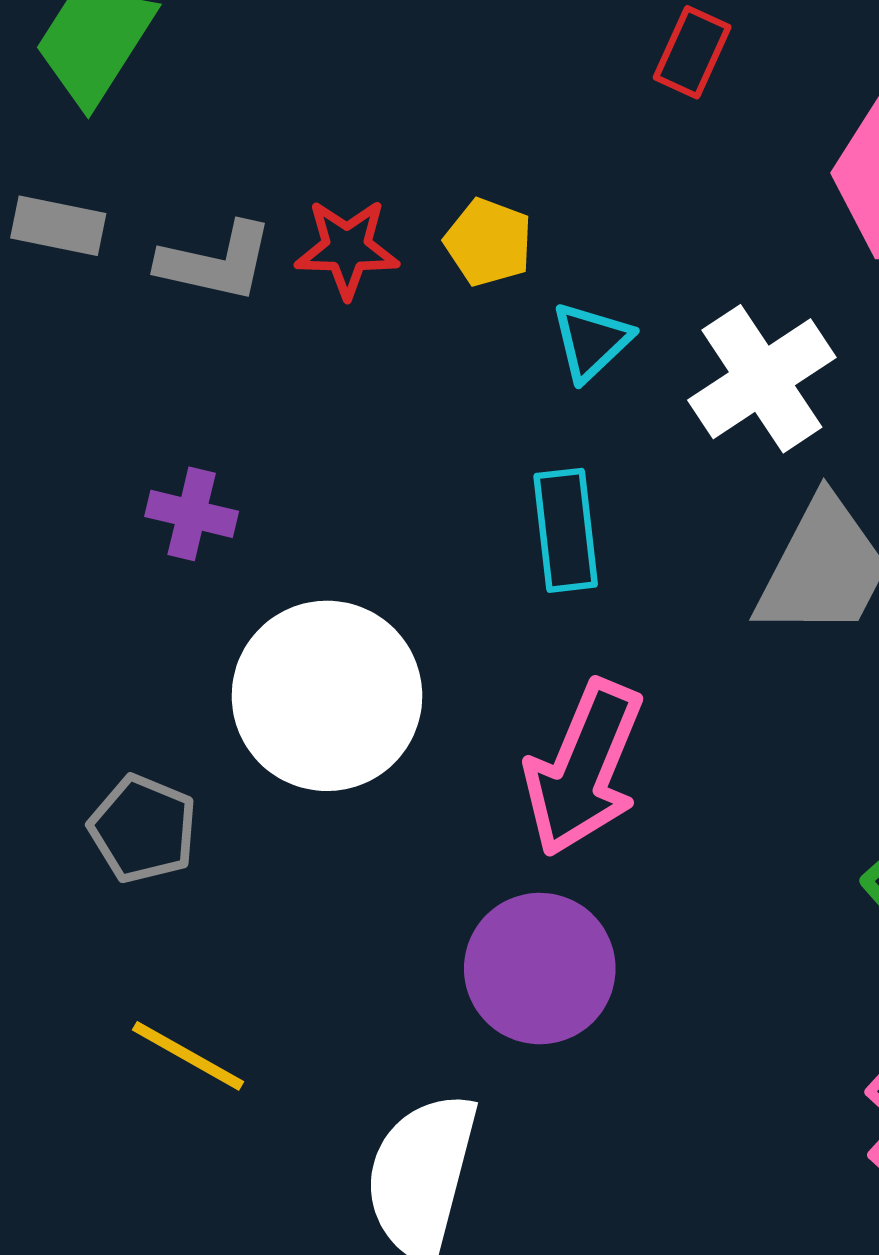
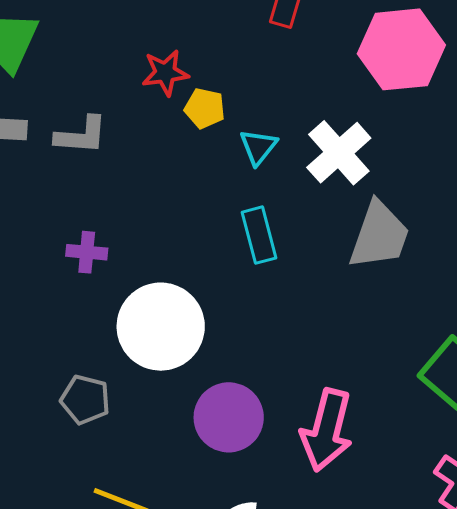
red star: (347, 248) -> (165, 73), moved
pink arrow: (584, 768) -> (327, 430), moved
purple circle: (540, 969) -> (229, 417), moved

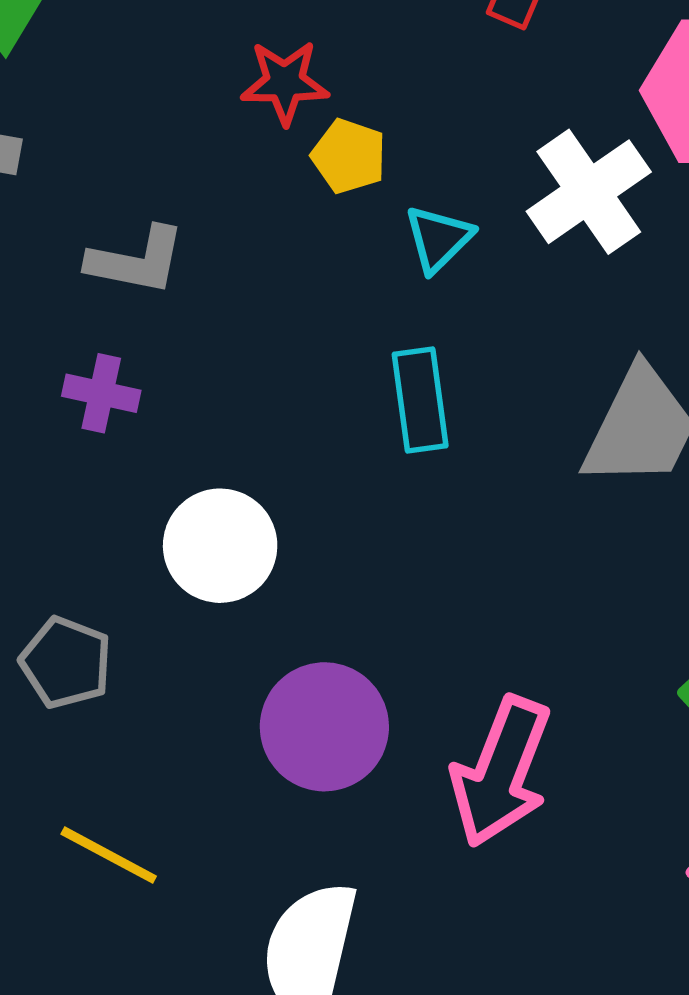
gray L-shape: (81, 135) -> (136, 261), moved
white cross: (339, 153) -> (589, 192), moved
white circle: (161, 327) -> (220, 546), size x0.7

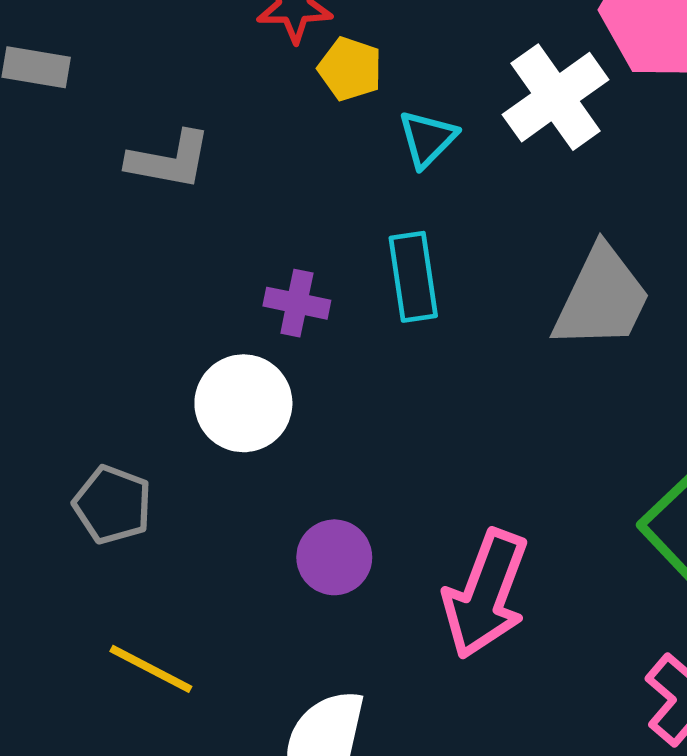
purple cross: (101, 393) -> (297, 303), moved
purple circle: (324, 727) -> (334, 557), size x0.7

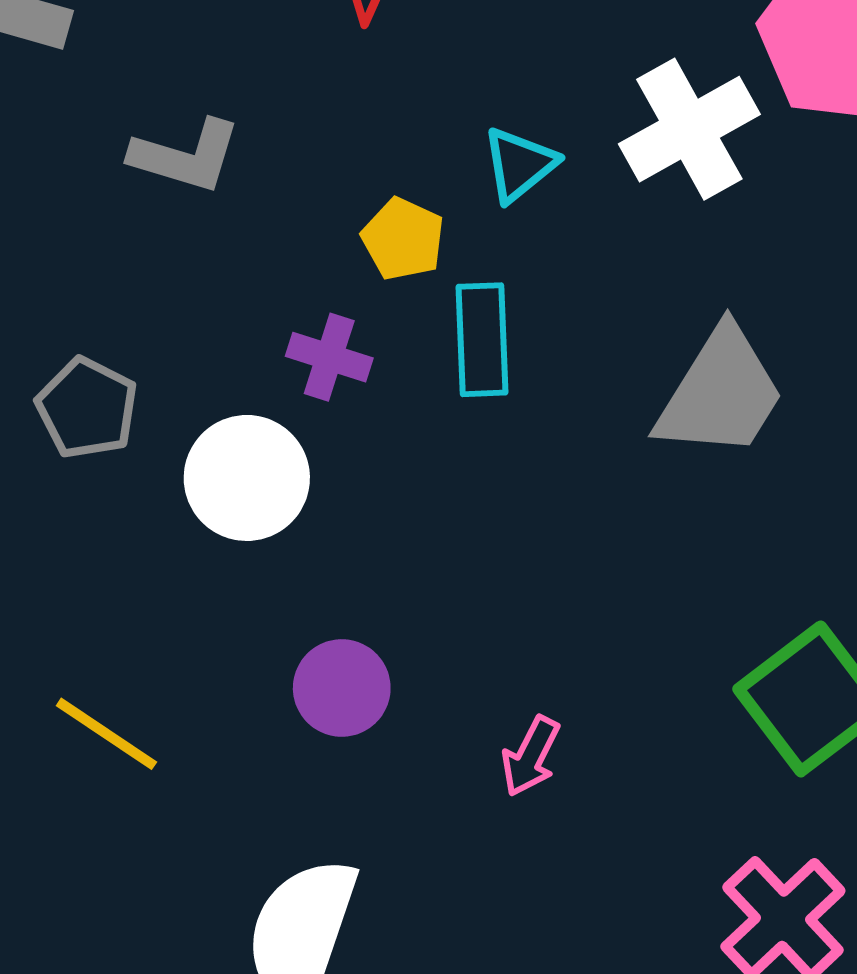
yellow pentagon: (350, 69) -> (403, 239), moved
gray pentagon: (113, 505) -> (87, 408), moved
pink arrow: (486, 594) -> (531, 756), size x0.5
yellow line: (151, 669) -> (106, 734), moved

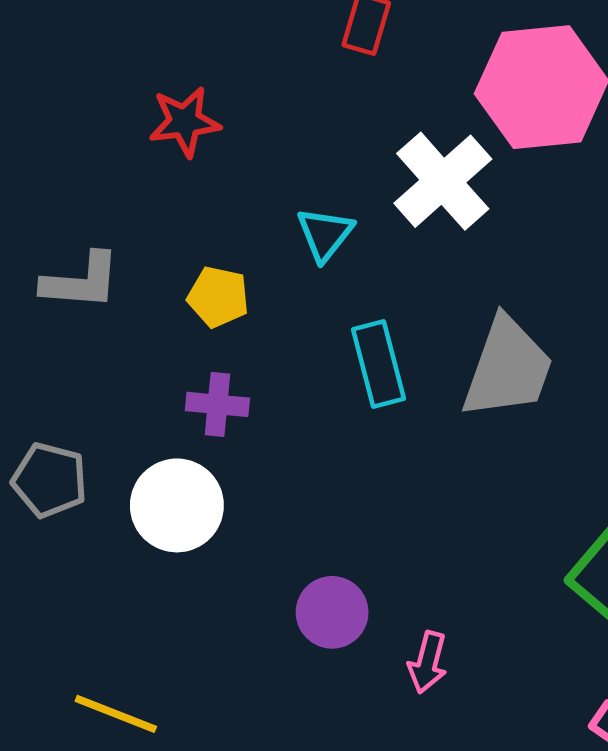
yellow pentagon: (403, 239) -> (218, 297), moved
cyan rectangle: (482, 340) -> (379, 364), moved
purple circle: (342, 688) -> (332, 612), moved

